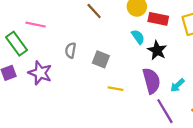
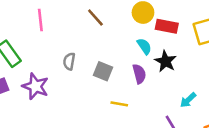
pink line: (36, 25) -> (40, 20), moved, turned 72
purple semicircle: (151, 81) -> (139, 74), moved, size x0.7

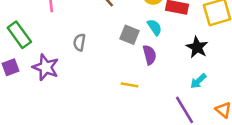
black star: (166, 61) -> (197, 47), moved
gray square: (103, 71) -> (129, 35), moved

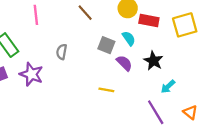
black star: (197, 47) -> (153, 61), moved
purple semicircle: (149, 55) -> (124, 63), turned -30

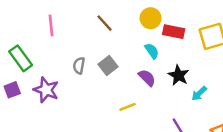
gray square: (106, 45) -> (108, 66), moved, turned 30
cyan arrow: (168, 87) -> (199, 93), moved
yellow line: (106, 90) -> (127, 107), turned -32

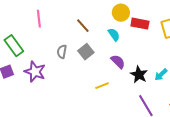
brown line: (104, 23) -> (83, 26), moved
cyan semicircle: (152, 51) -> (114, 35), moved
black star: (178, 75) -> (139, 75), moved

